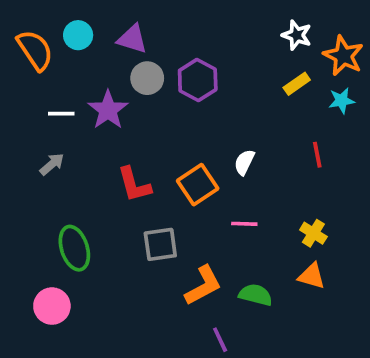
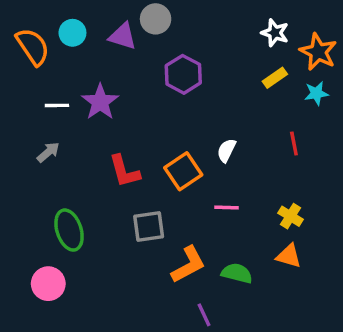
gray circle: (147, 78) -> (156, 19), moved

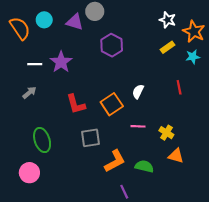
yellow cross: (290, 216) -> (166, 133), moved

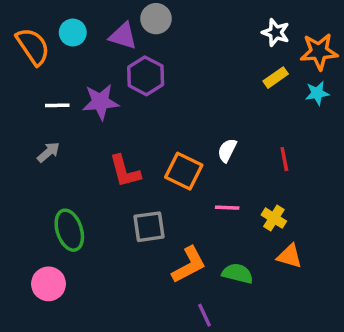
orange star: (194, 31) -> (319, 52), turned -30
purple hexagon: (112, 45) -> (146, 76), moved
purple star: (61, 62) -> (101, 102), turned 30
red line: (179, 87) -> (284, 159), moved
orange square: (112, 104) -> (184, 171), turned -30

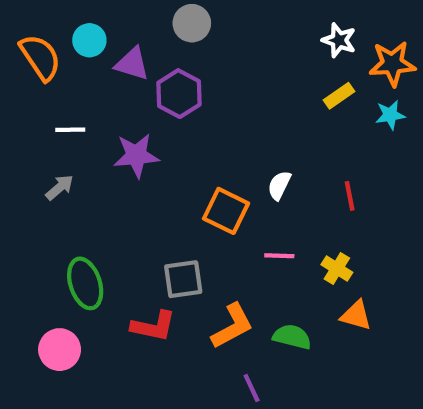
purple triangle: (123, 36) -> (132, 64), moved
purple star: (101, 102) -> (136, 155), moved
red L-shape: (125, 171) -> (153, 326), moved, turned -63

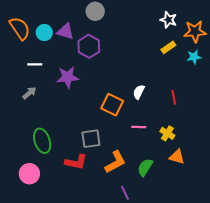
cyan circle: (89, 40) -> (44, 33), moved
green semicircle: (292, 337) -> (145, 167), turned -72

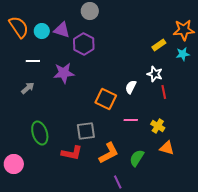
white star: (168, 20) -> (155, 74), moved
pink circle: (29, 174) -> (14, 164), moved

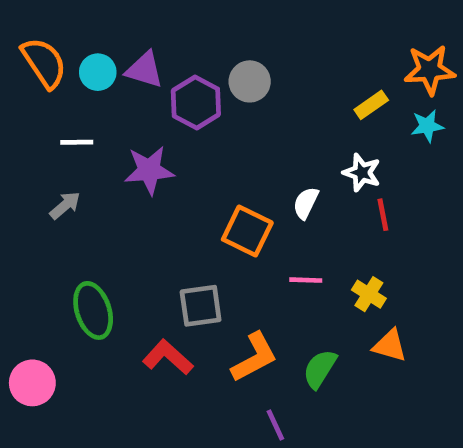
gray circle: (90, 11) -> (250, 81), moved
red L-shape: (72, 153) -> (168, 357), turned -150

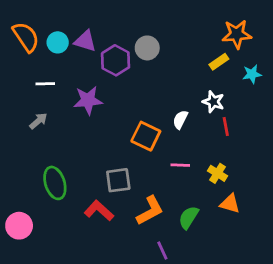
orange star: (430, 70) -> (237, 34), moved

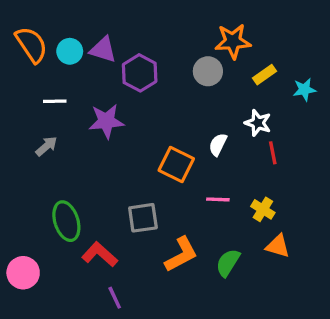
orange star: (237, 34) -> (233, 41), moved
gray circle: (147, 48) -> (208, 71), moved
red L-shape: (99, 211) -> (100, 254), moved
purple line: (162, 251) -> (115, 298), moved

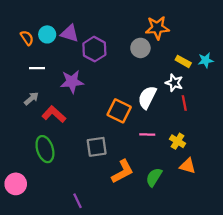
orange semicircle: (31, 45) -> (27, 38), moved, size x0.6
yellow rectangle: (265, 75) -> (183, 61), moved, turned 64
white semicircle: (218, 145) -> (147, 97), size x1.5
red L-shape: (100, 254) -> (54, 114), moved

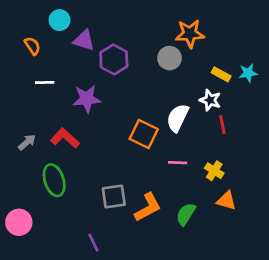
cyan circle: (47, 34) -> (60, 20), moved
gray arrow: (31, 99) -> (27, 142), moved
gray square: (97, 147) -> (114, 196), moved

